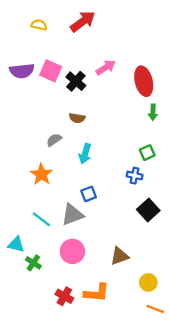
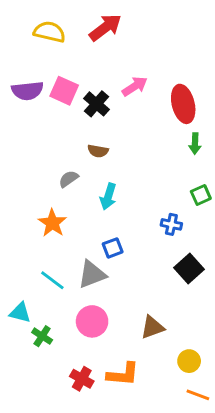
yellow semicircle: (39, 25) -> (49, 32), size x1.5
green square: (147, 153) -> (201, 195), moved

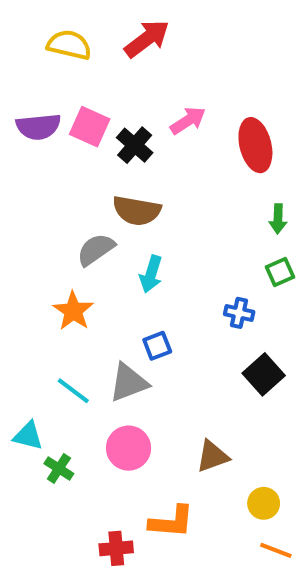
green arrow: (195, 144) -> (278, 219), moved
brown semicircle: (98, 151) -> (137, 211), size x1.6
gray semicircle: (69, 179) -> (96, 249), size x1.4
red cross: (82, 379) -> (116, 548), moved, turned -35

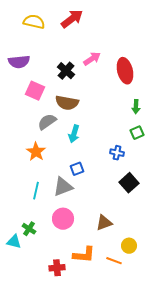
pink square: (90, 127) -> (35, 91), moved
cyan line: (73, 391) -> (36, 191), turned 66
cyan triangle: (28, 436) -> (14, 242), moved
orange line: (276, 550) -> (114, 261), moved

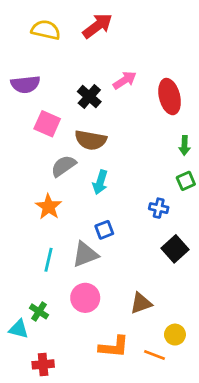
red cross: (57, 268) -> (43, 364), moved

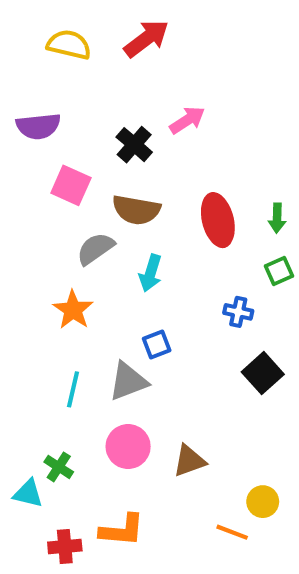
red ellipse: (170, 97) -> (218, 220), moved
brown triangle: (141, 303) -> (189, 461), moved
orange L-shape: (114, 347) -> (122, 530), moved

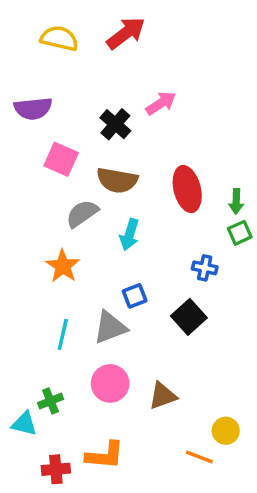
green arrow: (277, 218) -> (236, 201), moved
black square: (263, 373) -> (189, 317), moved
green cross: (59, 467) -> (51, 401), turned 35

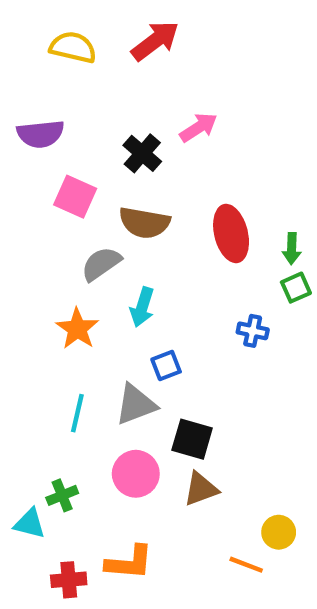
cyan arrow: (129, 235) -> (142, 307), moved
black square: (189, 317) -> (192, 439), moved, turned -32

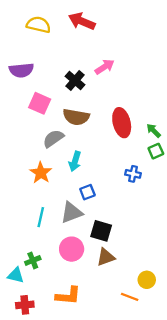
red arrow: (155, 41) -> (82, 21), turned -120
green arrow: (292, 249) -> (154, 131), turned 133
red cross: (69, 580) -> (25, 305), moved

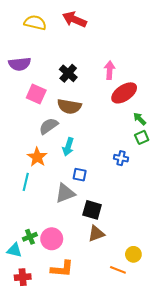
pink arrow: (105, 67) -> (110, 70), moved, turned -54
red ellipse: (122, 123) -> (124, 93), moved, turned 70
blue square: (87, 192) -> (80, 175), turned 32
cyan line: (41, 217) -> (26, 182), moved
pink circle: (72, 249) -> (52, 239), moved

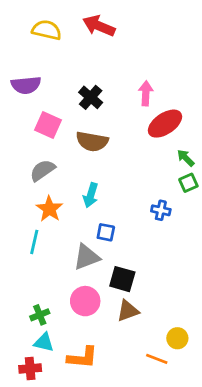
gray semicircle: (49, 126) -> (43, 170), moved
pink circle: (52, 239) -> (85, 301), moved
cyan triangle: (14, 250) -> (44, 342), moved

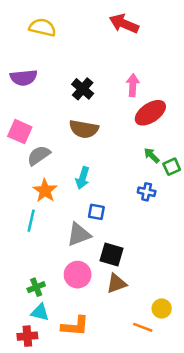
red arrow: (99, 26) -> (124, 24), moved
pink square: (48, 125) -> (20, 132), moved
green arrow: (186, 158) -> (152, 155), moved

